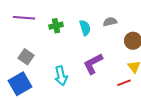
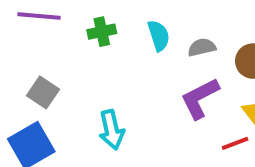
gray semicircle: (110, 22) -> (202, 47), moved
purple L-shape: (93, 64) -> (200, 98), moved

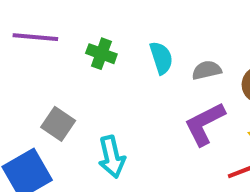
green cross: (102, 32) -> (101, 54), turned 32
gray square: (43, 92) -> (58, 124), moved

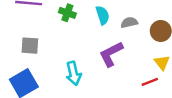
gray square: (58, 124) -> (30, 46), moved, turned -30
purple L-shape: (205, 124) -> (111, 54), moved

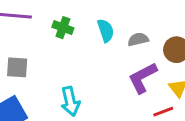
purple L-shape: (111, 54) -> (143, 78), moved

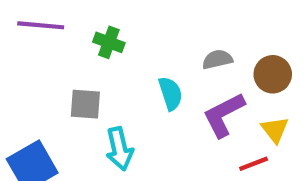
cyan semicircle: (106, 31) -> (171, 93), moved
gray square: (17, 67) -> (85, 104), moved

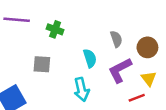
gray semicircle: (217, 59) -> (116, 39), turned 84
cyan arrow: (119, 149) -> (81, 89), moved

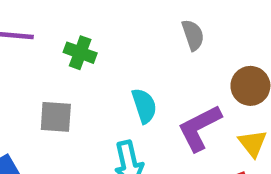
gray semicircle: (116, 39) -> (193, 35), moved

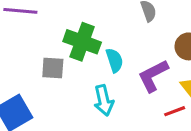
green cross: (80, 53) -> (82, 42), moved, size x1.6

